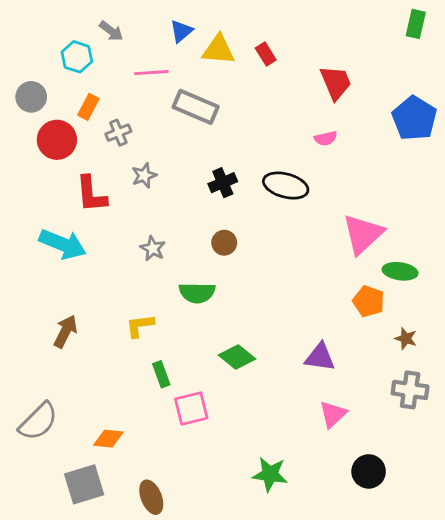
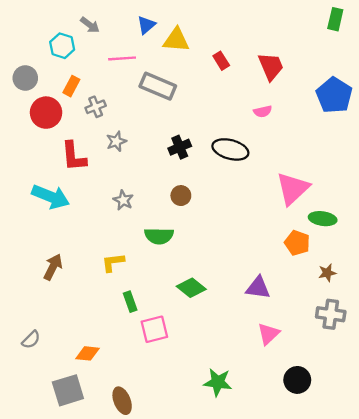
red rectangle: (266, 54) -> (221, 61), moved
brown star: (406, 338) -> (327, 273), turned -30
gray semicircle: (38, 421) -> (31, 340), size x0.6

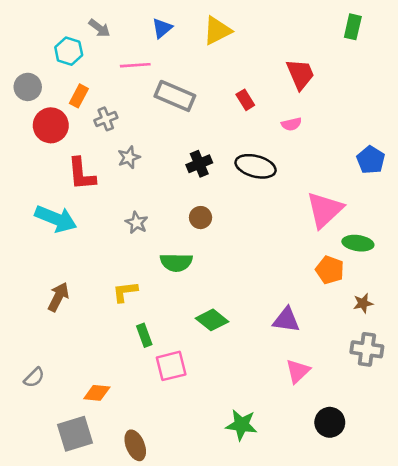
green rectangle: (335, 19) -> (353, 27), moved
yellow triangle: (176, 40) -> (217, 31), moved, turned -32
red rectangle: (221, 61) -> (245, 100), moved
blue pentagon: (334, 95) -> (371, 160), moved, size x0.7

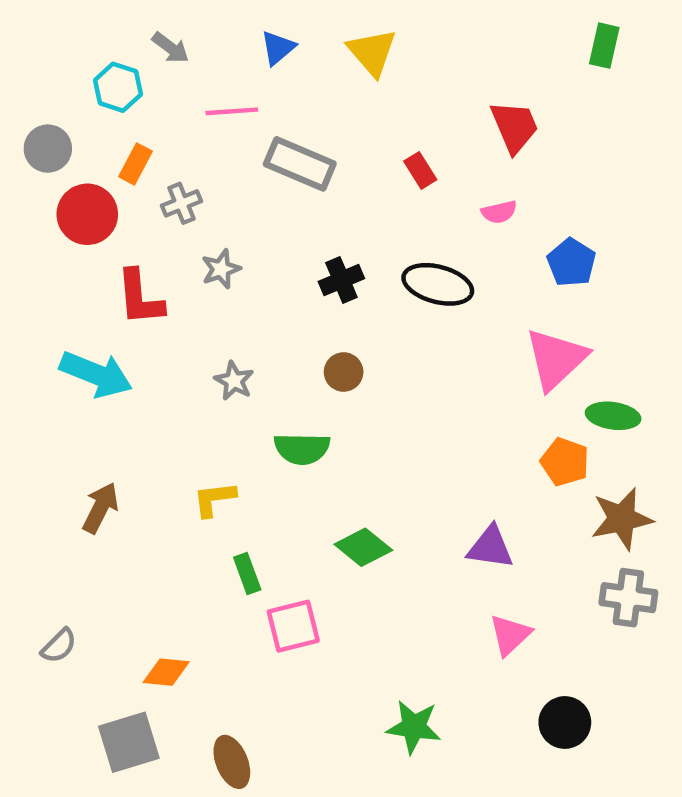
yellow triangle: (217, 31) -> (372, 52), turned -44
blue pentagon: (371, 160) -> (571, 262), moved
brown star: (363, 303) -> (622, 519), size x1.8

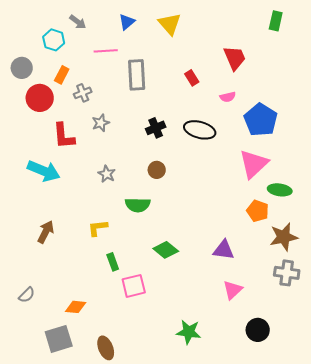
gray rectangle: (300, 164) -> (137, 75), turned 64
blue pentagon: (571, 262) -> (261, 120), size x1.5

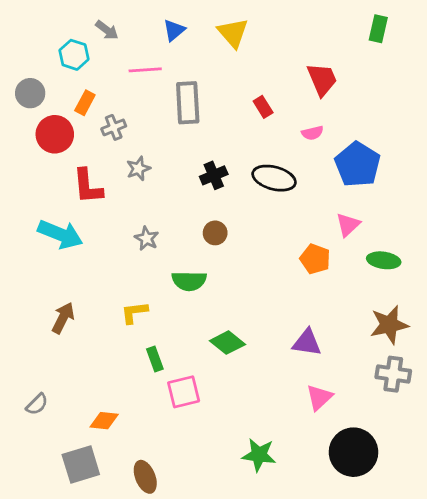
pink triangle: (254, 164) -> (348, 225), size x0.6
orange pentagon: (258, 211) -> (315, 259), moved
black circle: (258, 330) -> (354, 452), size x1.5

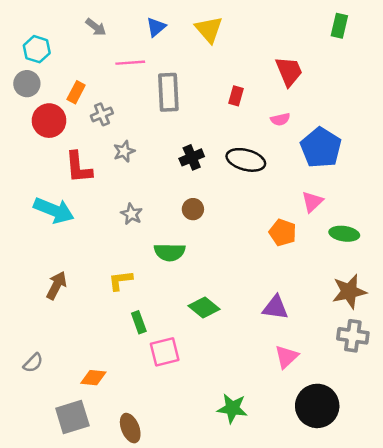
cyan hexagon: (74, 55) -> (37, 49), moved
red rectangle: (263, 107) -> (236, 96), turned 48

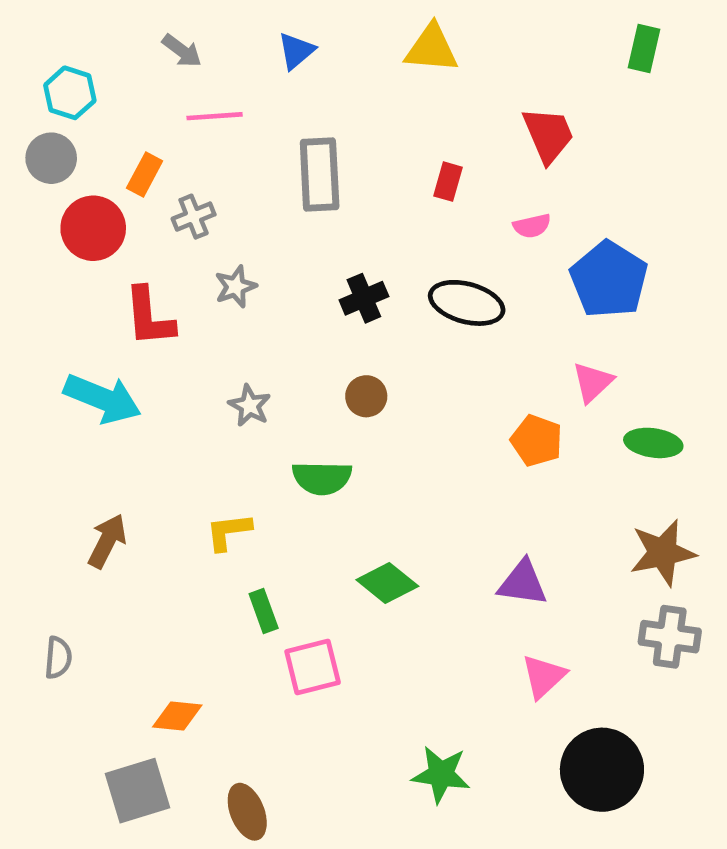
yellow triangle: (209, 30) -> (432, 48), moved, turned -44
pink line: (130, 63) -> (215, 116), moved
gray semicircle: (33, 363) -> (58, 658), moved, turned -40

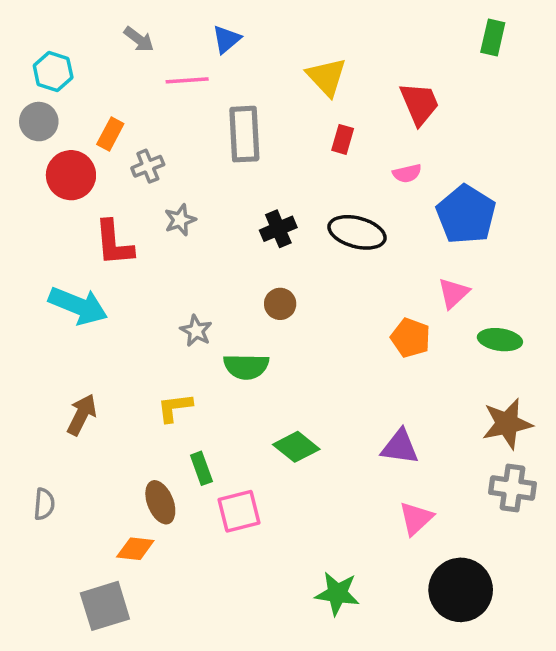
yellow triangle: (432, 48) -> (327, 77), moved, turned 42
pink line: (215, 116) -> (187, 80), moved
gray star: (250, 406) -> (196, 331), moved
brown ellipse: (247, 812) -> (160, 502), moved

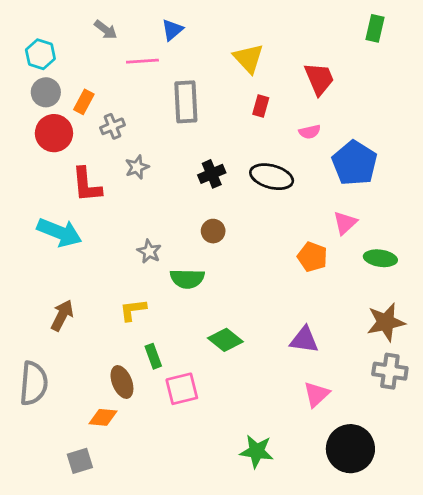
gray circle: (39, 122) -> (46, 92), moved
gray semicircle: (44, 504) -> (34, 383), size x1.8
gray square: (105, 606) -> (80, 461), size x0.7

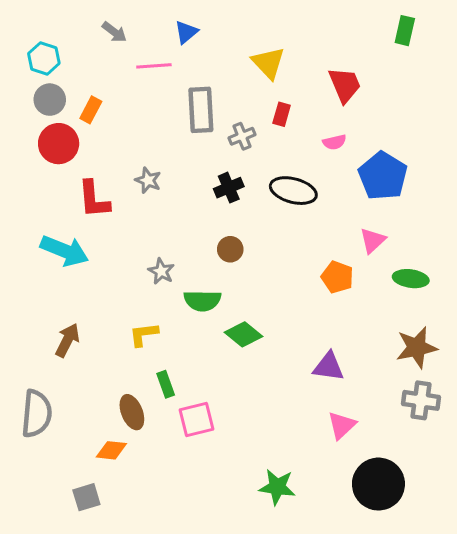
gray cross: (112, 126) -> (242, 136), moved
gray star: (137, 167) -> (148, 180), turned -30
green diamond: (225, 340) -> (243, 334), moved

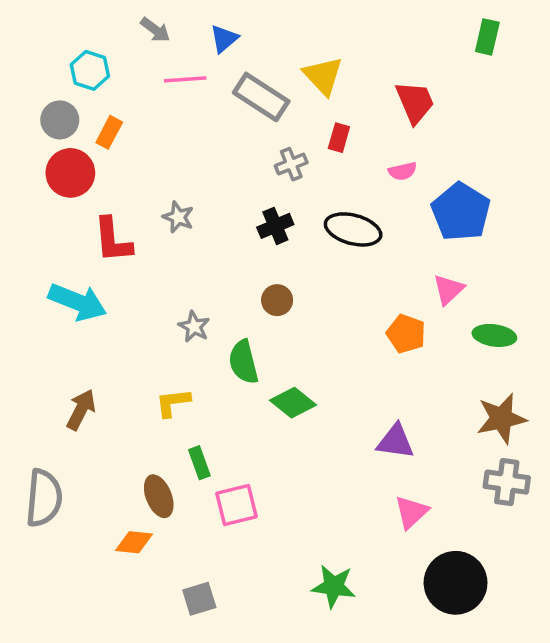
gray arrow: (114, 32) -> (155, 30), moved
cyan hexagon: (44, 58) -> (90, 70), moved
gray rectangle: (201, 110) -> (261, 97), moved, turned -54
green semicircle: (202, 301) -> (244, 362), turned 75
gray square: (86, 497) -> (199, 599), moved

